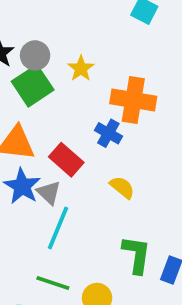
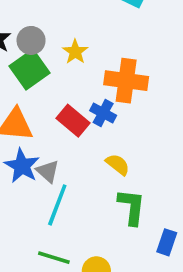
red rectangle: (66, 160) -> (73, 121), moved
green L-shape: (137, 255) -> (132, 207), moved

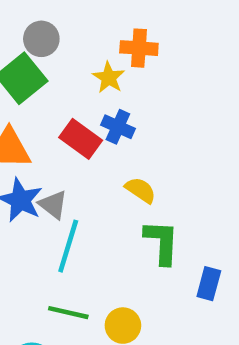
gray circle: (31, 40) -> (41, 39), moved
yellow star: (75, 52) -> (109, 78), moved
orange cross: (126, 81) -> (139, 48), moved, size x0.7

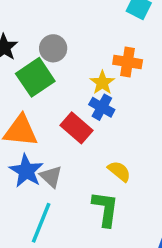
blue cross: (118, 127) -> (102, 107), moved
green L-shape: (162, 242) -> (105, 209), moved
cyan line: (68, 246) -> (41, 223), moved

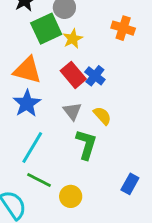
yellow star: (102, 83) -> (73, 39), moved
blue cross: (102, 107) -> (95, 76), moved
gray triangle: (51, 177) -> (72, 111), moved

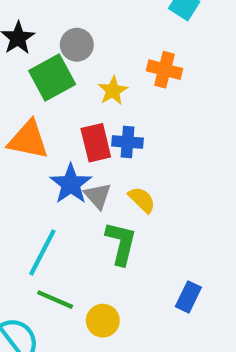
yellow star: (73, 39) -> (113, 91), moved
red rectangle: (73, 75) -> (96, 143), turned 30
blue cross: (95, 76) -> (128, 142), turned -30
blue star: (27, 103) -> (71, 184), moved

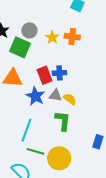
green square: (52, 77) -> (20, 47), turned -30
yellow star: (113, 91) -> (52, 37), moved
gray triangle: (98, 196) -> (55, 95), moved, turned -32
yellow circle: (103, 321) -> (59, 158), size x1.5

